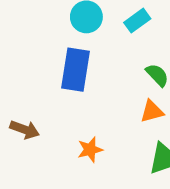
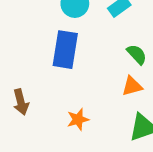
brown arrow: (25, 130) -> (21, 102), turned 55

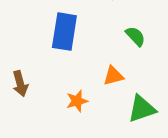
orange triangle: (132, 86) -> (113, 76), moved

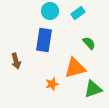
orange triangle: (113, 76) -> (75, 68), size x1.6
brown arrow: (20, 84) -> (16, 61), moved

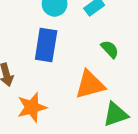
orange star: (52, 84) -> (32, 107), moved, size x1.5

